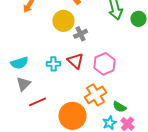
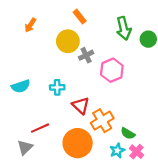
red triangle: (76, 61) -> (81, 106), moved
pink hexagon: (104, 64) -> (112, 70), moved
gray triangle: (24, 84) -> (25, 147), moved

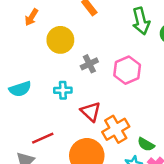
yellow circle: (68, 41) -> (60, 40), moved
gray cross: (86, 55) -> (89, 64), moved

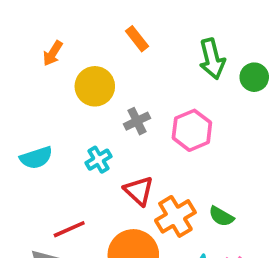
cyan cross: (63, 90) -> (98, 160), turned -30
green semicircle: (146, 144) -> (221, 216), moved

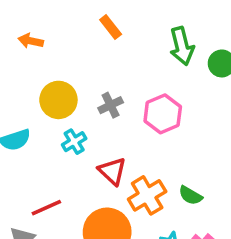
orange arrow: (53, 53) -> (31, 41), turned 70
yellow circle: (95, 86) -> (58, 100), moved

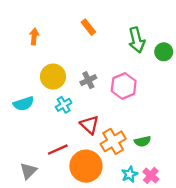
orange arrow: (31, 41) -> (34, 37), turned 84
green semicircle: (190, 195) -> (143, 141), turned -42
red line: (46, 208) -> (58, 150), moved

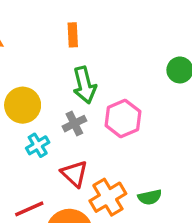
orange rectangle: (88, 27) -> (73, 35), turned 35
green arrow: (137, 40) -> (84, 85), moved
gray cross: (88, 80) -> (74, 124), moved

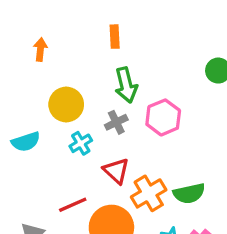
green semicircle: (150, 197) -> (189, 193), size x1.4

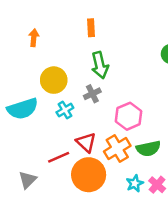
pink hexagon: (163, 117) -> (128, 116), moved
cyan semicircle: (26, 142) -> (23, 109), size x1.4
red triangle: (116, 171) -> (86, 142), moved

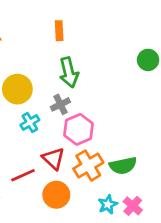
pink hexagon: (128, 116) -> (79, 129), moved
orange circle: (89, 175) -> (56, 195), size x0.7

